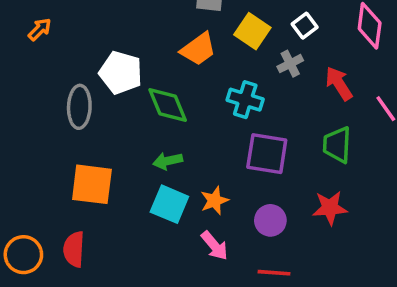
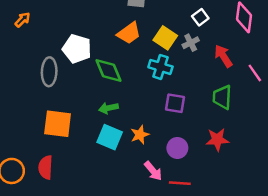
yellow square: (252, 31) -> (165, 38), moved
purple square: (267, 154) -> (175, 103), size x0.7
pink arrow: (215, 246) -> (153, 171), moved

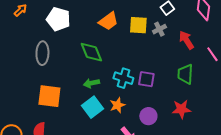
yellow square: (165, 38) -> (138, 25), turned -30
white pentagon: (77, 49) -> (58, 19), moved
cyan cross: (160, 67) -> (123, 78), moved
cyan square: (110, 137) -> (92, 107), turned 30

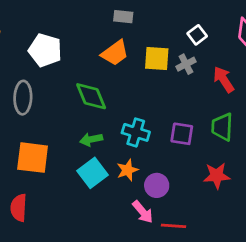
purple square: (146, 79) -> (182, 134), moved
purple circle: (148, 116) -> (157, 185), moved

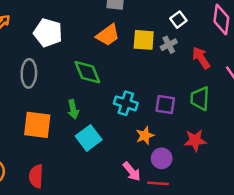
green arrow: (91, 139) -> (73, 109), moved, turned -90
orange star: (127, 170) -> (145, 136), moved
purple circle: (157, 185) -> (162, 158), moved
red semicircle: (19, 208) -> (36, 176), moved

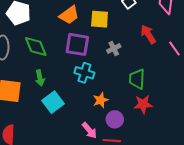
gray cross: (169, 45) -> (114, 48), moved
green diamond: (87, 72) -> (36, 46), moved
green trapezoid: (200, 99) -> (137, 79), moved
purple square: (165, 104) -> (77, 44), moved, size x1.4

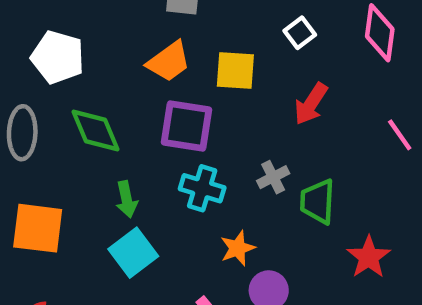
red arrow: (148, 34) -> (311, 104), moved, turned -114
gray cross: (114, 48) -> (273, 177), moved
green arrow: (40, 78) -> (127, 199), moved
red star: (143, 104) -> (369, 257), moved, turned -30

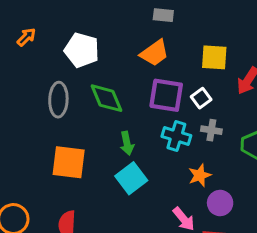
white square: (300, 33) -> (201, 98), moved
yellow square: (235, 71) -> (214, 57), moved
gray cross: (273, 177) -> (211, 130), moved, turned 36

